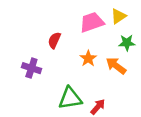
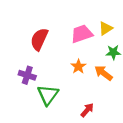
red semicircle: (54, 40) -> (39, 39), moved, size x1.5
green triangle: (70, 98) -> (48, 95), moved, turned -45

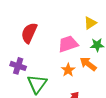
pink trapezoid: (82, 34) -> (68, 44), moved
orange star: (78, 66) -> (68, 70), moved

